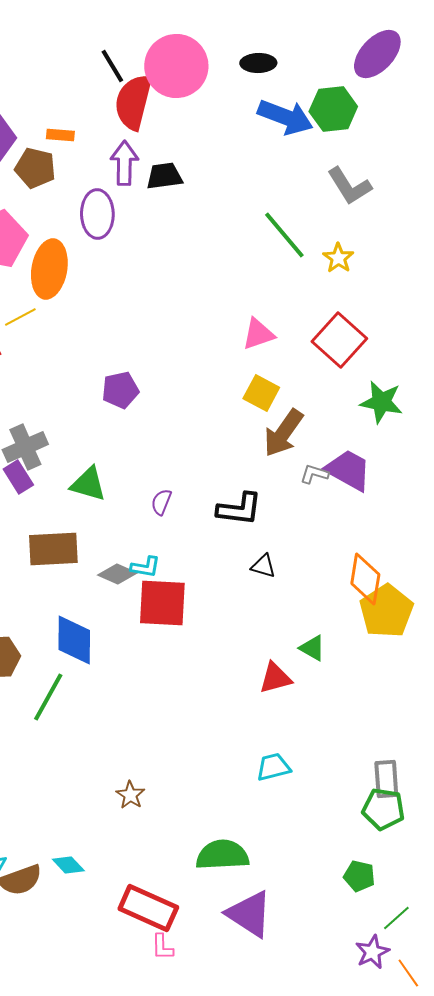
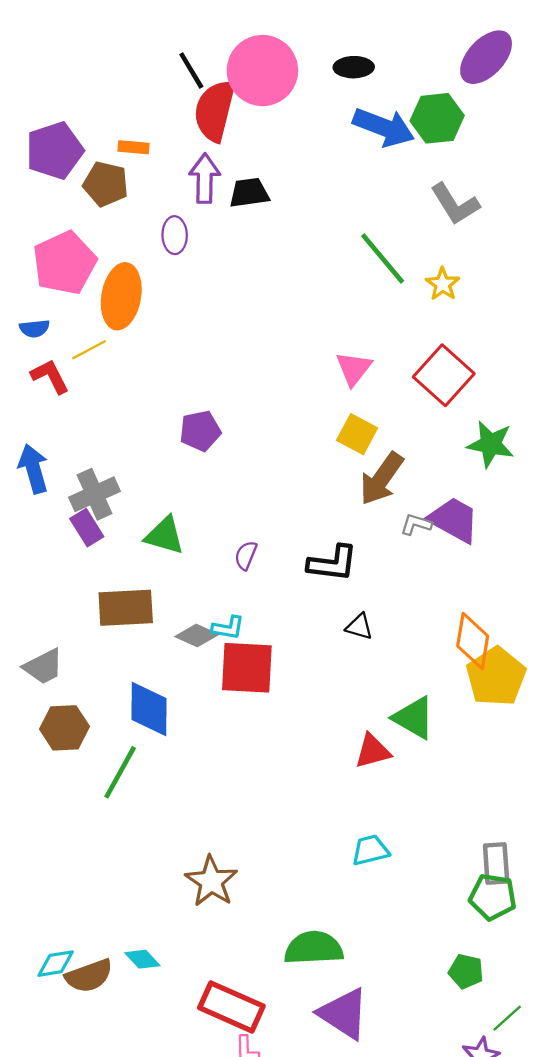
purple ellipse: (97, 214) -> (175, 235), size x0.7
pink triangle: (258, 334) -> (354, 369), turned -33
green triangle: (312, 648) -> (414, 718), size x1.5
brown star: (130, 795) -> (211, 881), size x1.6

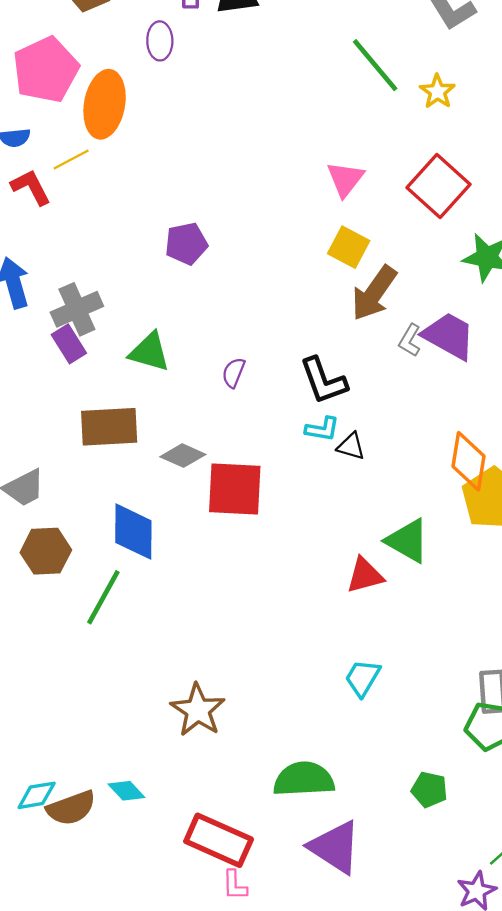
gray L-shape: (416, 524) -> (410, 340), turned -76
black L-shape: (333, 563) -> (323, 381), turned 63
cyan L-shape: (228, 628) -> (322, 429), moved
cyan trapezoid: (370, 850) -> (363, 678), turned -45
green pentagon: (466, 971) -> (429, 790), moved

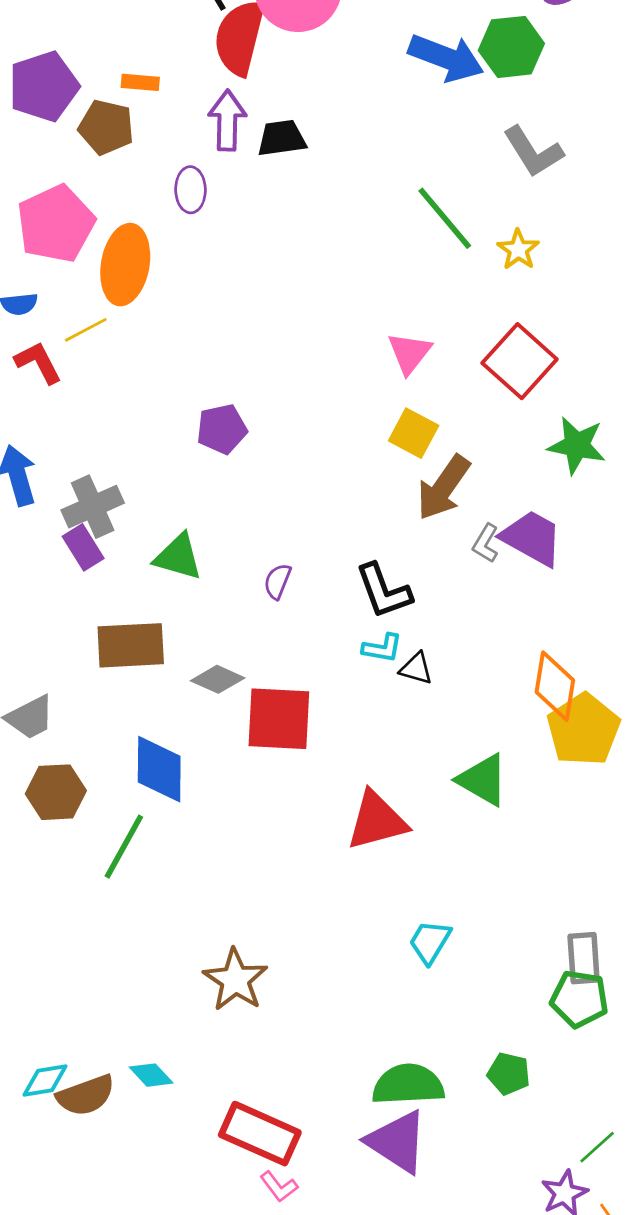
red triangle: (365, 575) -> (377, 821), moved, size x1.4
green semicircle: (304, 779) -> (408, 1085), moved
pink L-shape: (235, 885) -> (279, 1187), turned -36

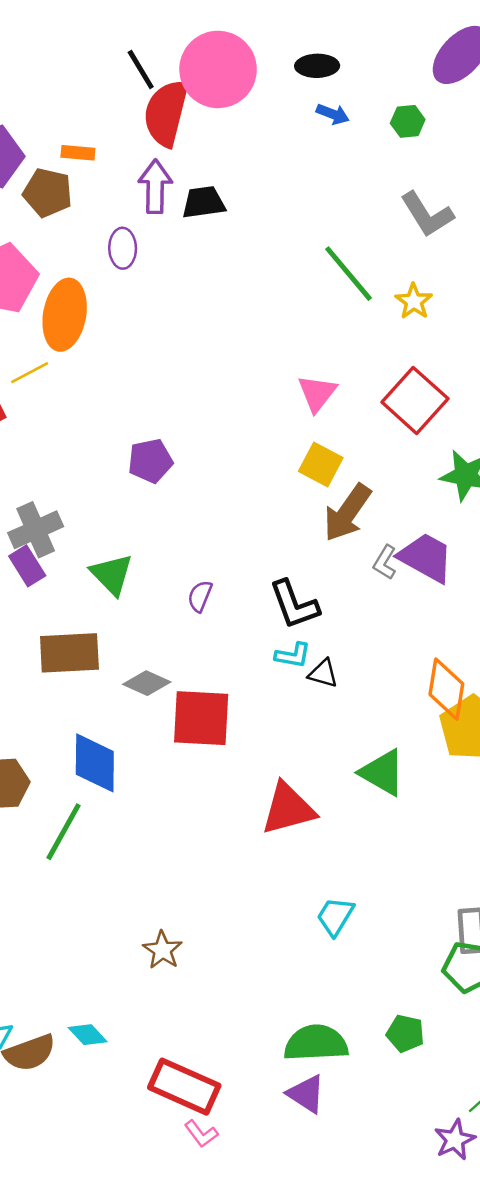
green hexagon: (511, 47) -> (408, 121), size x0.6
blue arrow: (446, 58) -> (333, 114), moved, size x0.5
green triangle: (178, 557) -> (112, 574), turned 30
brown star: (235, 980) -> (162, 950), size x0.7
purple triangle: (397, 1142) -> (306, 1094), size x0.7

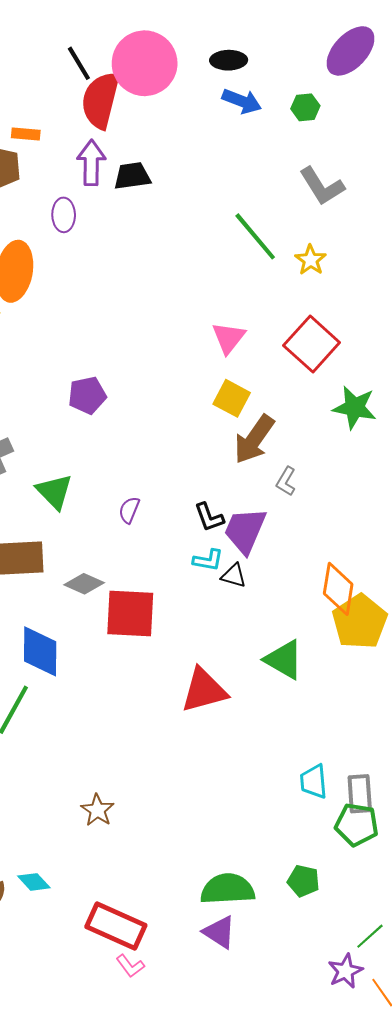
blue arrow: (333, 114) -> (242, 101), size x1.4
purple trapezoid: (426, 557) -> (245, 530), moved, turned -96
black L-shape: (294, 605) -> (209, 517), size x0.7
cyan trapezoid: (335, 916) -> (314, 782), moved, turned -36

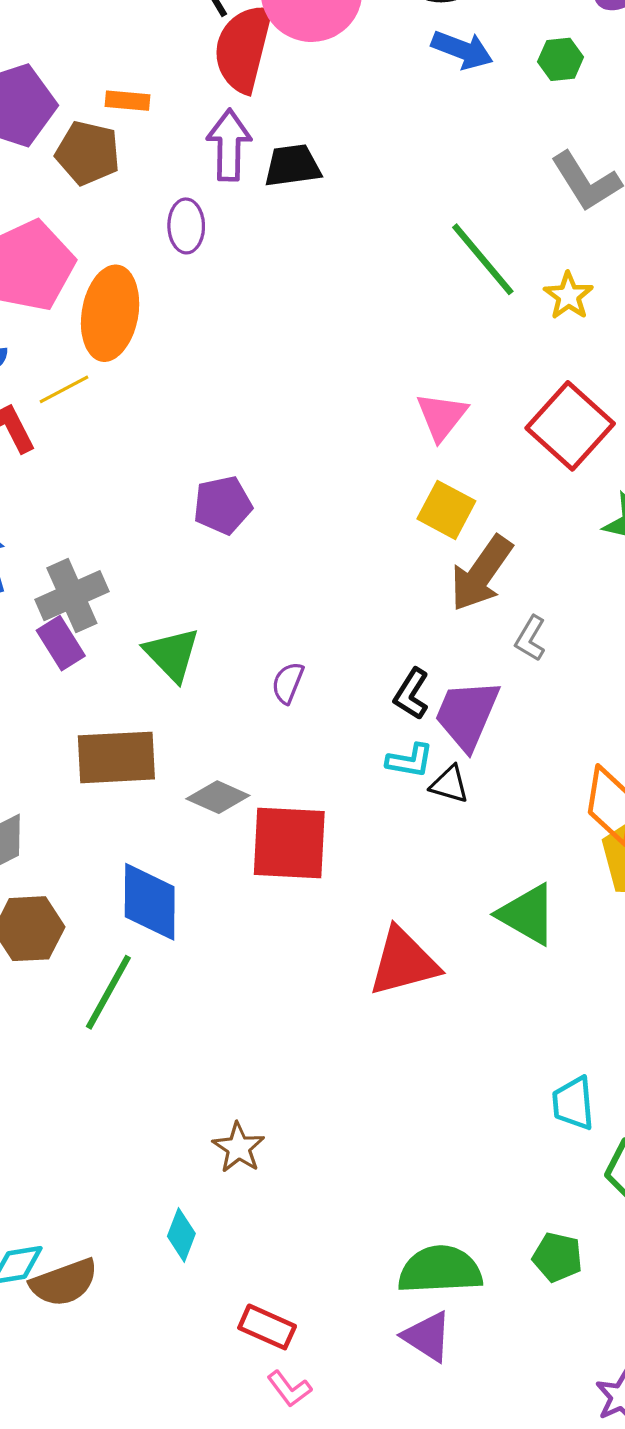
black L-shape: (209, 517) -> (411, 694), turned 52
cyan diamond: (34, 882) -> (181, 1235), moved, turned 64
red rectangle: (116, 926) -> (267, 1327), size x0.6

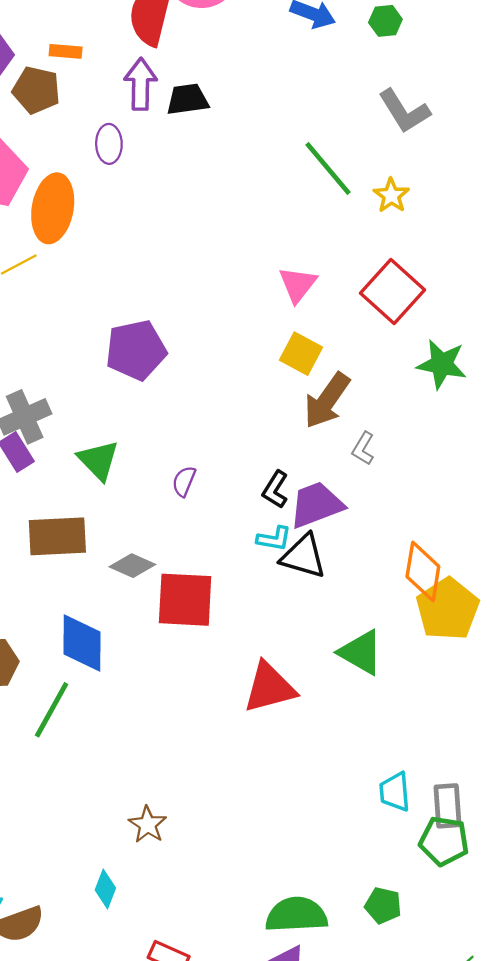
purple pentagon: (223, 505) -> (136, 350), size x1.4
purple trapezoid: (467, 715) -> (316, 505), turned 46
black triangle: (450, 784) -> (303, 556), size x1.6

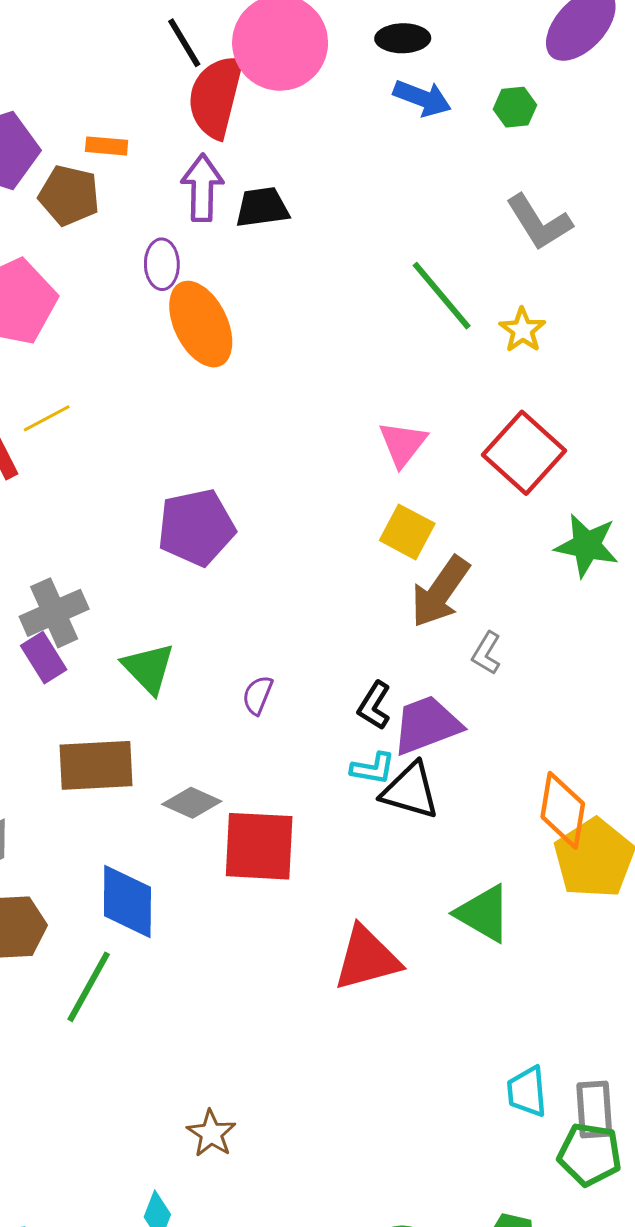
orange ellipse: (53, 208) -> (201, 324), moved, turned -36

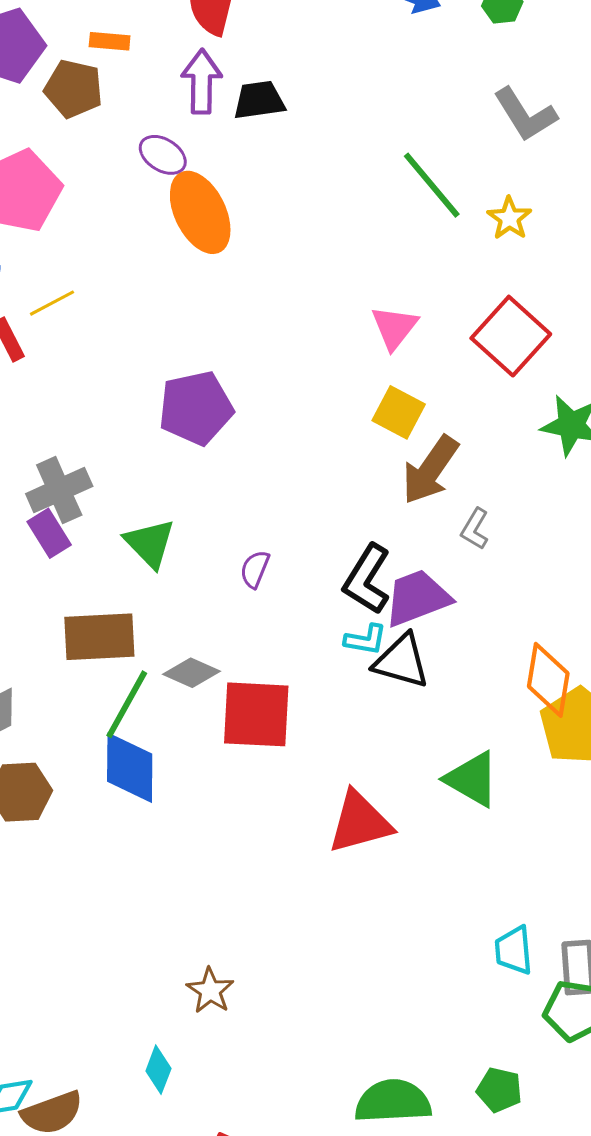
purple ellipse: (162, 264) -> (163, 155), turned -57
black L-shape: (374, 706) -> (367, 579), size x1.5
green line: (89, 987) -> (127, 704), moved

